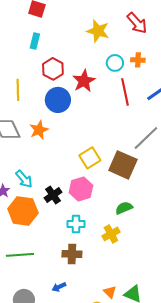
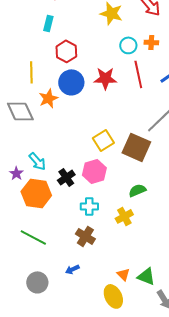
red star: (84, 81) -> (105, 78), moved, turned 30
orange star: (39, 130) -> (48, 98), moved
brown cross: (72, 254) -> (85, 236), turned 30
green line: (20, 255) -> (33, 237), turned 32

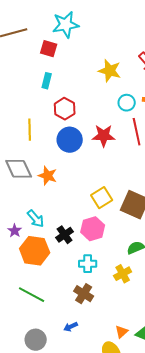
orange star: (48, 98) -> (48, 176), moved, turned -30
orange triangle: (123, 274) -> (122, 332), turned 32

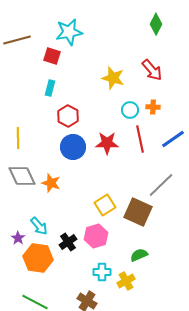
yellow line: (30, 130) -> (18, 138), moved
cyan cross: (88, 264) -> (102, 272), moved

